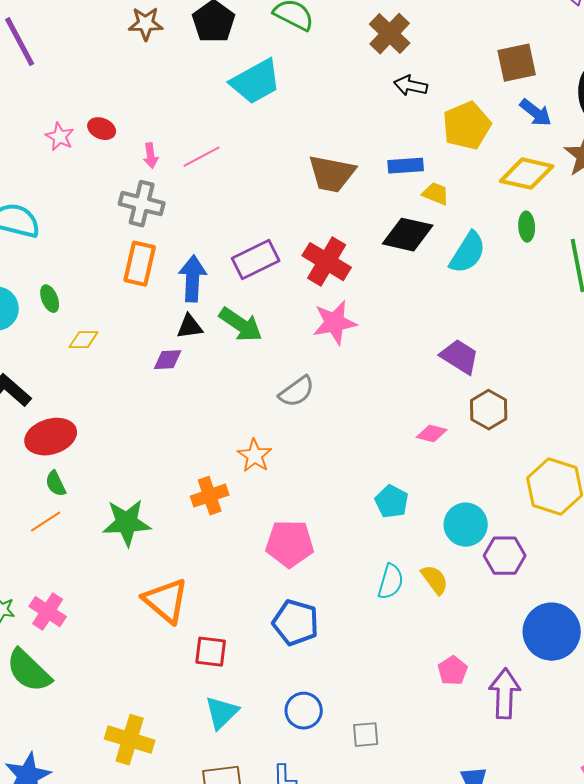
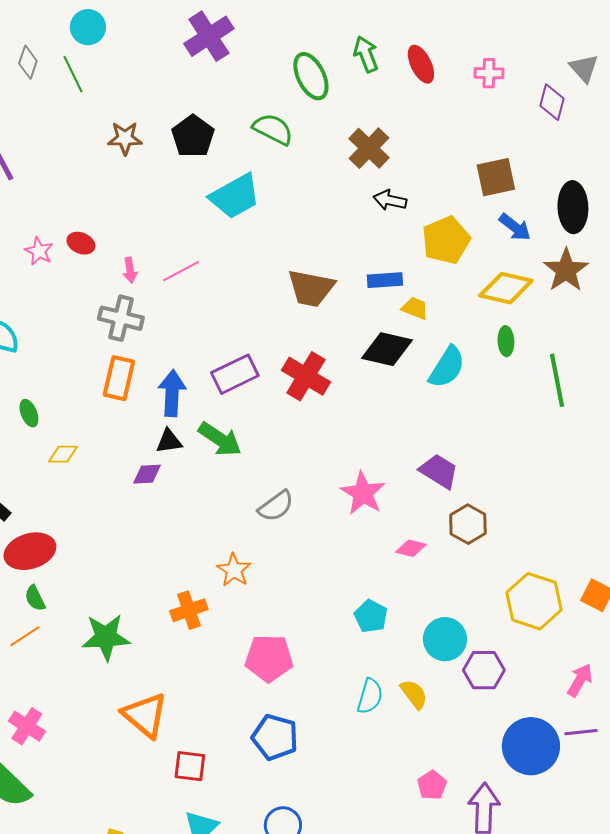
pink star: (335, 323) -> (363, 493), moved, turned -30

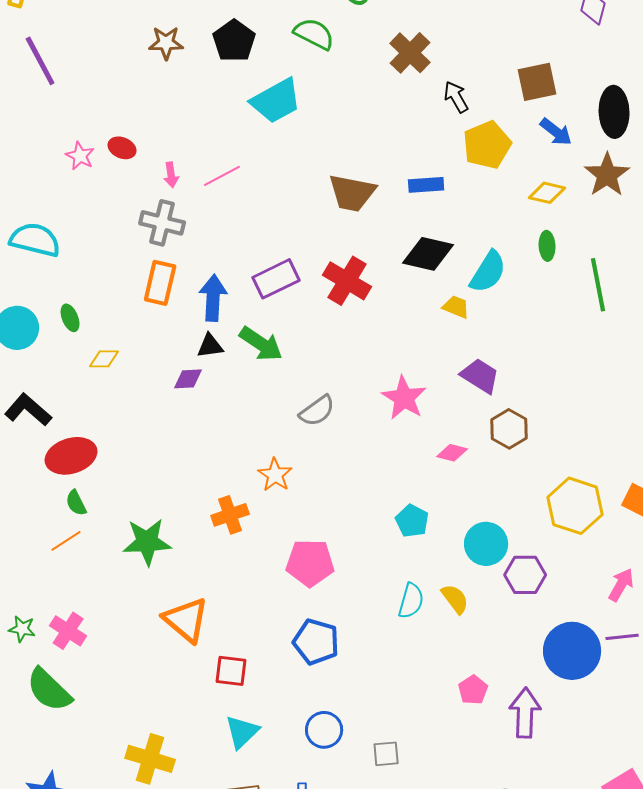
black arrow: (390, 200) -> (456, 97), moved, turned 48
yellow diamond: (506, 288) -> (547, 193), size x0.7
yellow trapezoid: (415, 308) -> (456, 307), moved

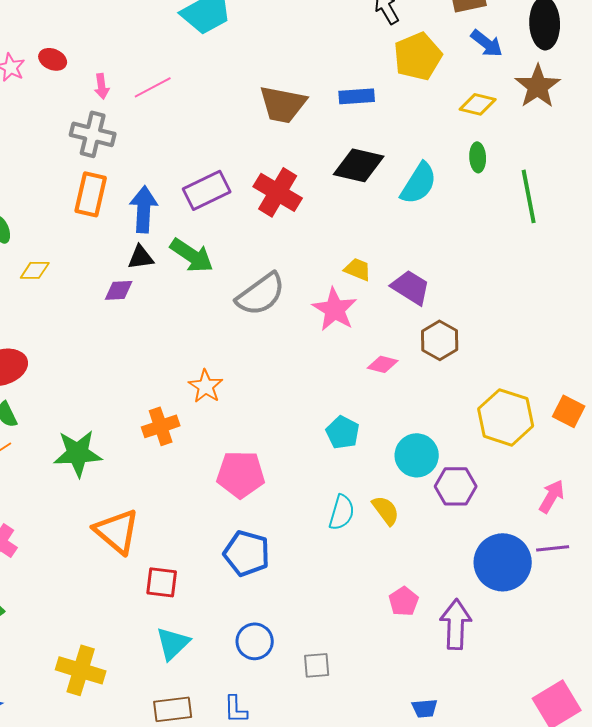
yellow trapezoid: (456, 307) -> (358, 269), moved
gray semicircle: (317, 411) -> (261, 294), moved, size x1.4

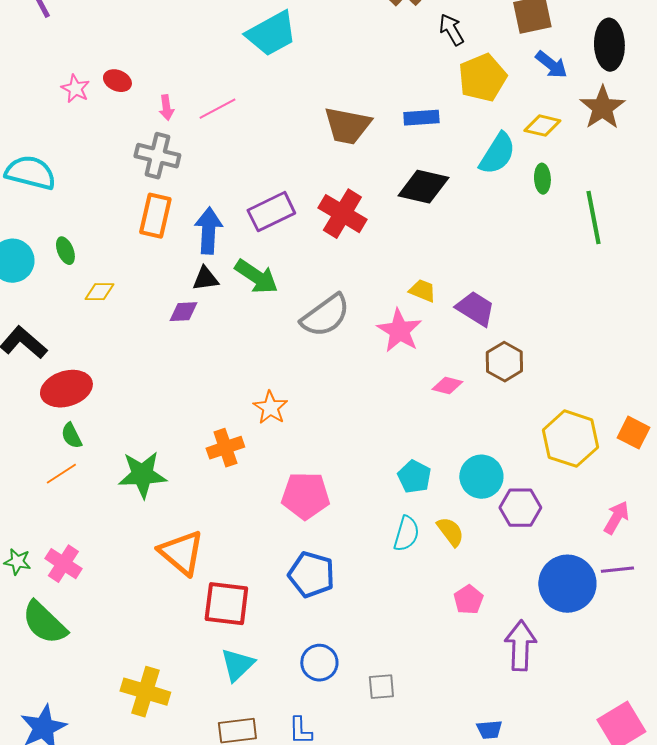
cyan semicircle: (419, 183) -> (497, 154), moved
cyan pentagon: (343, 432) -> (414, 477), moved
red square: (162, 582) -> (226, 604), size x1.4
pink pentagon: (404, 601) -> (468, 600), moved

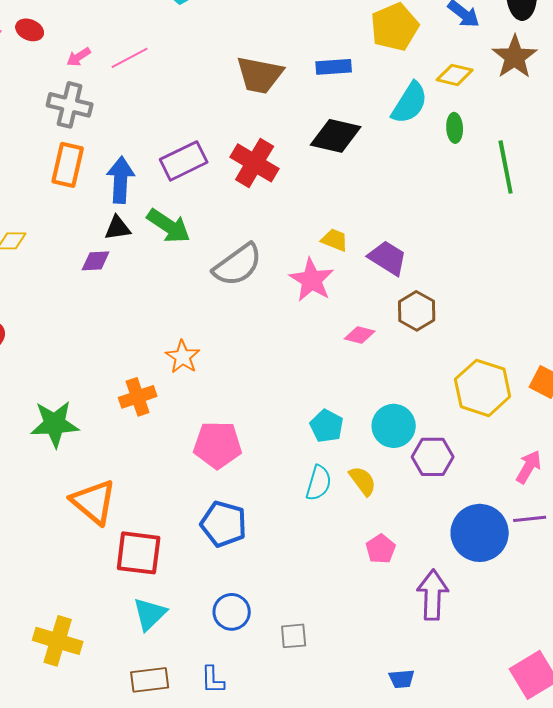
pink arrow: (166, 108) -> (79, 57), turned 65

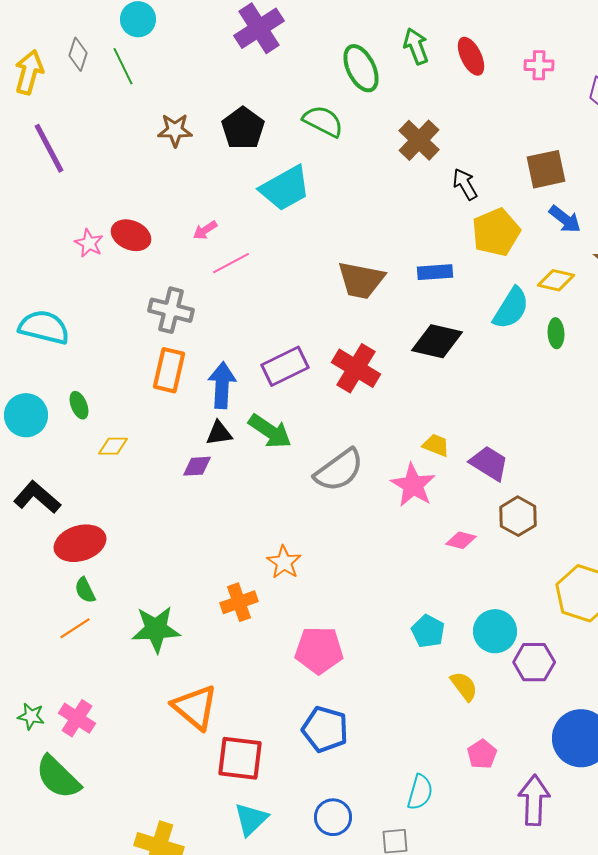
red ellipse: (30, 30) -> (131, 235), size x1.4
pink arrow: (79, 57) -> (205, 230), moved
cyan semicircle: (319, 483) -> (420, 792), moved

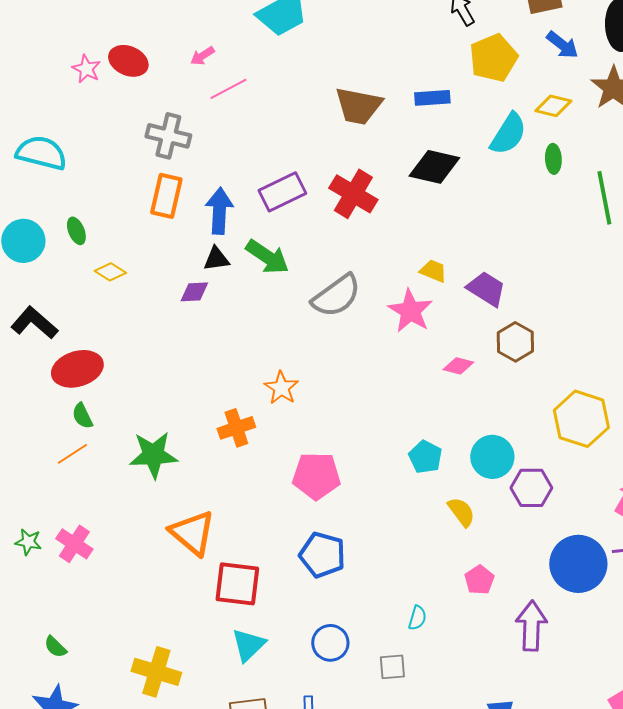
yellow diamond: (113, 446) -> (110, 272), turned 32
green semicircle: (58, 777) -> (55, 647), moved, size x0.5
cyan semicircle: (420, 792) -> (417, 618), size x0.7

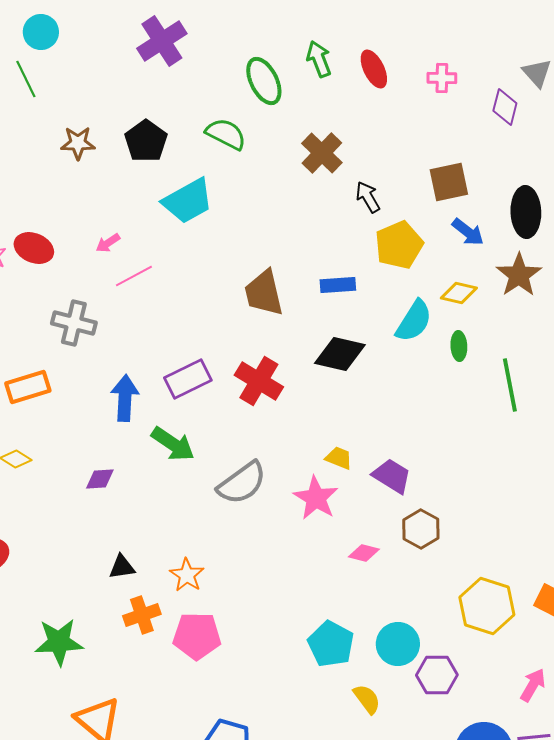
brown trapezoid: (358, 106) -> (264, 293), turned 66
orange rectangle: (166, 196) -> (28, 387), moved, turned 60
black triangle: (216, 259) -> (122, 567), moved
cyan pentagon: (425, 457) -> (331, 644), size x1.4
pink pentagon: (316, 476) -> (197, 636), moved

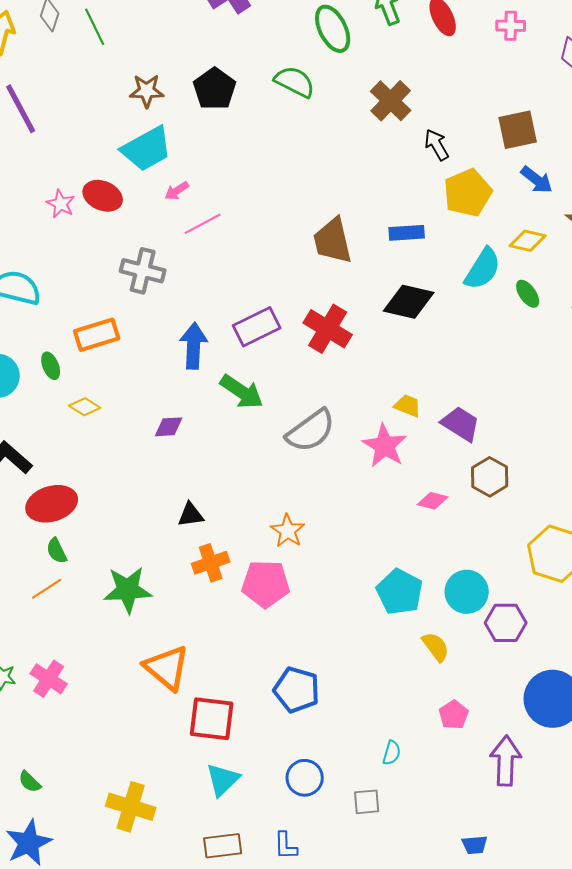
cyan trapezoid: (188, 201) -> (147, 149), moved
green ellipse: (459, 346) -> (528, 294), turned -32
orange star: (187, 575) -> (288, 531), moved

